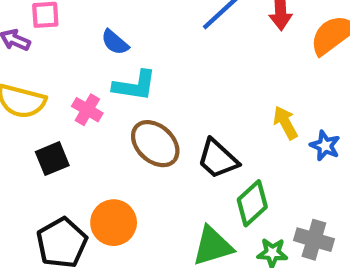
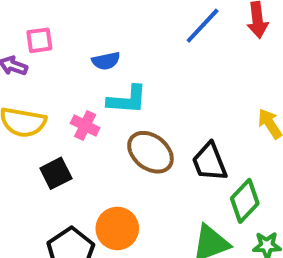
blue semicircle: (115, 42) -> (106, 61), turned -48
black trapezoid: (218, 159) -> (210, 162), turned 30

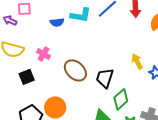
cyan L-shape: (127, 100) -> (81, 15), moved
black trapezoid: (210, 162) -> (105, 78), turned 35

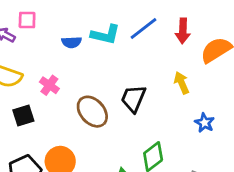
yellow arrow: (137, 61) -> (182, 83), moved
black trapezoid: (105, 78) -> (133, 99), moved

